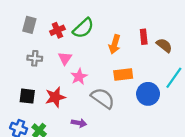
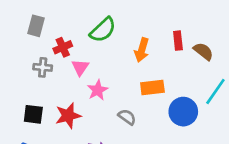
red cross: (57, 30) -> (63, 47), moved
gray semicircle: (103, 98) -> (127, 117), size x0.6

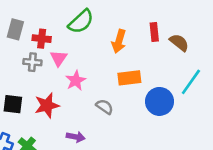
gray rectangle: (36, 26) -> (15, 29), moved
red cross: (63, 47) -> (42, 39), turned 30
gray cross: (43, 67) -> (32, 62), moved

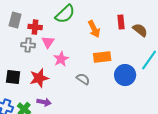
orange arrow: (119, 41) -> (94, 29), turned -42
purple arrow: (76, 137) -> (44, 102), moved

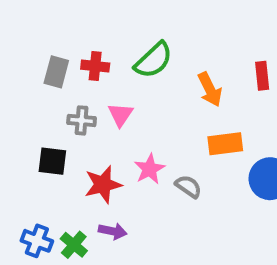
red cross: (35, 27) -> (95, 66), moved
pink star: (61, 59) -> (150, 169), moved
black square: (13, 77) -> (52, 161), moved

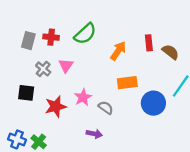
orange arrow: (210, 89) -> (118, 51), turned -120
gray cross: (82, 120) -> (43, 69), turned 35
purple arrow: (113, 231) -> (94, 134), moved

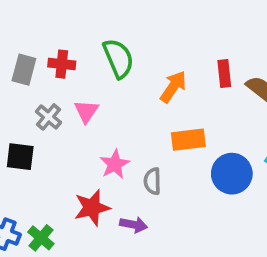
green semicircle: (85, 34) -> (118, 58), turned -70
red star: (56, 106) -> (92, 208), moved
gray semicircle: (106, 108) -> (152, 181), turned -126

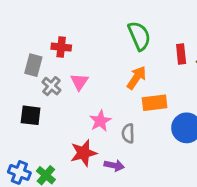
green semicircle: (118, 58) -> (139, 36), moved
gray rectangle: (24, 70) -> (33, 65), moved
orange arrow: (173, 87) -> (136, 78), moved

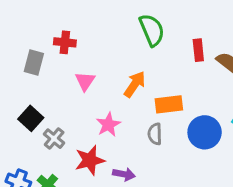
orange arrow: (136, 78) -> (135, 84), moved
gray cross: (51, 86) -> (54, 139), moved
black square: (31, 115) -> (31, 118), turned 35
gray semicircle: (128, 133) -> (155, 134), moved

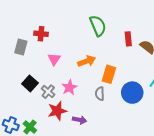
orange arrow: (135, 84) -> (87, 61), turned 36
orange rectangle: (169, 104) -> (109, 74), turned -66
black square: (31, 118) -> (30, 83), moved
gray cross: (54, 139) -> (48, 92), moved

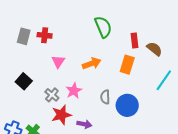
gray rectangle: (21, 47) -> (24, 36), moved
orange rectangle: (109, 74) -> (127, 65), moved
black square: (30, 83) -> (24, 81), moved
blue circle: (132, 93) -> (127, 105), moved

